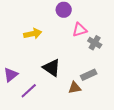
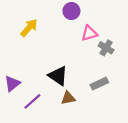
yellow arrow: (33, 34) -> (29, 28), moved, turned -36
brown triangle: (75, 88) -> (68, 98), moved

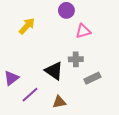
gray cross: (106, 48) -> (76, 59), moved, turned -32
brown triangle: (68, 98) -> (59, 102), moved

